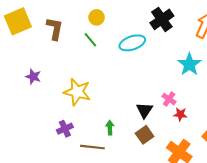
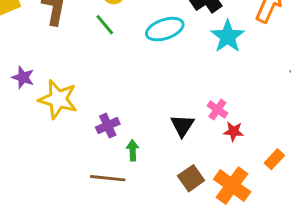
cyan star: (189, 64) -> (228, 36), moved
yellow star: (77, 92) -> (58, 99), moved
purple cross: (65, 129) -> (108, 126), moved
brown square: (145, 135) -> (191, 178), moved

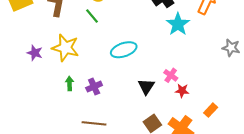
cyan ellipse: (165, 29) -> (124, 50), moved
yellow star: (58, 99) -> (65, 48), moved
green arrow: (133, 150) -> (70, 83), moved

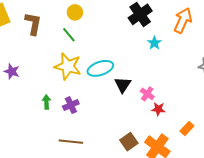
cyan star: (178, 24) -> (154, 43), size x0.6
yellow star: (65, 48) -> (68, 66), moved
black triangle: (146, 87) -> (123, 85), moved

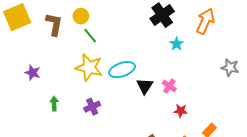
yellow circle: (75, 12) -> (81, 16), moved
pink cross: (147, 94) -> (169, 86), moved
green arrow: (46, 102) -> (54, 104), moved

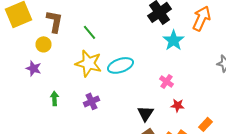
yellow circle: (81, 16) -> (44, 44), moved
cyan star: (177, 44) -> (174, 40), size x1.5
black triangle: (145, 86) -> (146, 113), moved

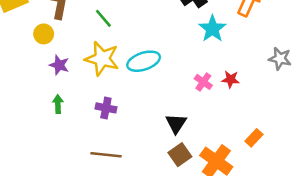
purple star: (34, 68) -> (59, 65), moved
purple cross: (92, 101) -> (106, 108), turned 35
red star: (178, 105) -> (231, 79), moved

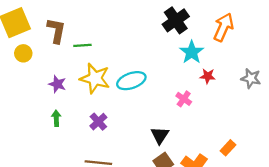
green line: (103, 18) -> (82, 45), moved, turned -54
yellow circle: (44, 34) -> (23, 53), moved
red star: (231, 79) -> (208, 76), moved
purple cross: (106, 108) -> (98, 122), turned 36

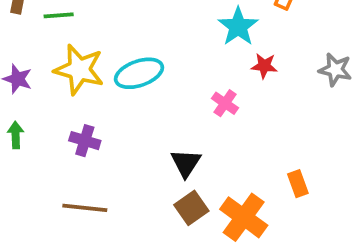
purple cross: (98, 122) -> (85, 141), turned -30
orange rectangle: (228, 148) -> (298, 184), turned -63

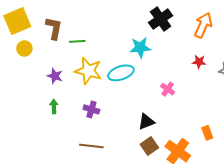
cyan star: (238, 27) -> (140, 47), moved, turned 30
red star: (264, 66) -> (199, 62), moved
black triangle: (186, 163) -> (146, 122), turned 36

